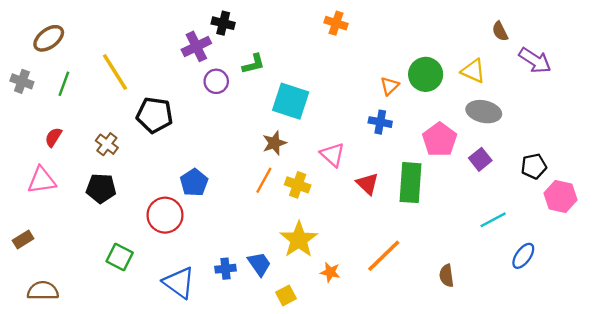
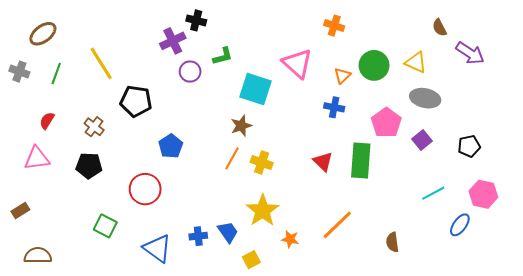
orange cross: (336, 23) -> (334, 26), moved
pink triangle: (333, 155) -> (297, 63), moved, size x1.4
blue pentagon: (194, 183) -> (171, 146), moved
pink hexagon: (561, 197) -> (483, 194), moved

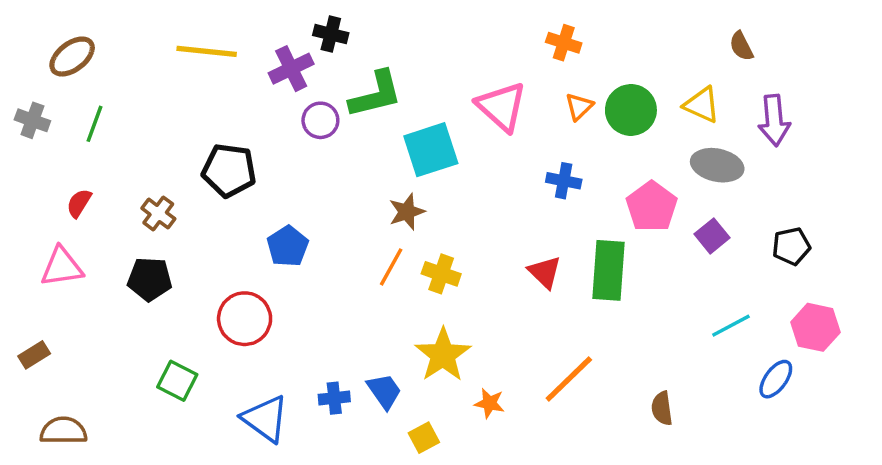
purple arrow: (470, 53) -> (774, 120), moved, turned 52
green L-shape: (223, 56) -> (376, 94), size x1.6
yellow line: (101, 63) -> (207, 51), moved, turned -52
orange triangle: (342, 76) -> (579, 107), moved
cyan square: (255, 89) -> (431, 150), turned -36

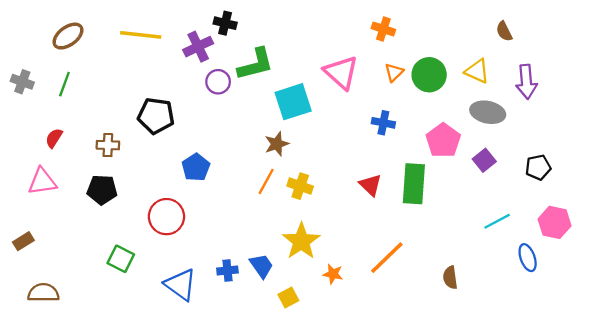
brown ellipse: (72, 57) -> (68, 36), moved
brown cross: (158, 213) -> (108, 145), turned -35
blue ellipse: (776, 379) -> (528, 258), turned -56

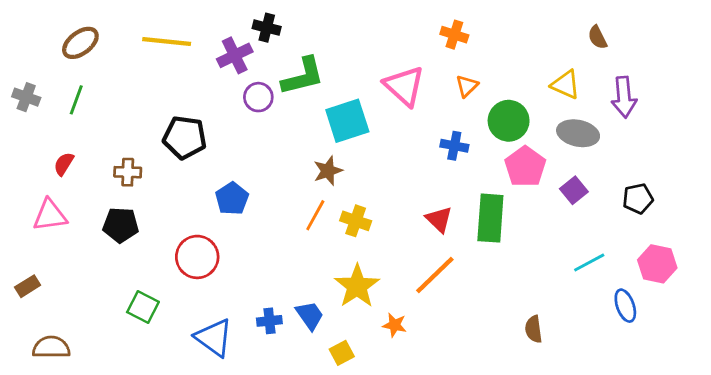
green circle: (429, 75) -> (509, 121), moved
orange line: (387, 258) -> (435, 275), moved

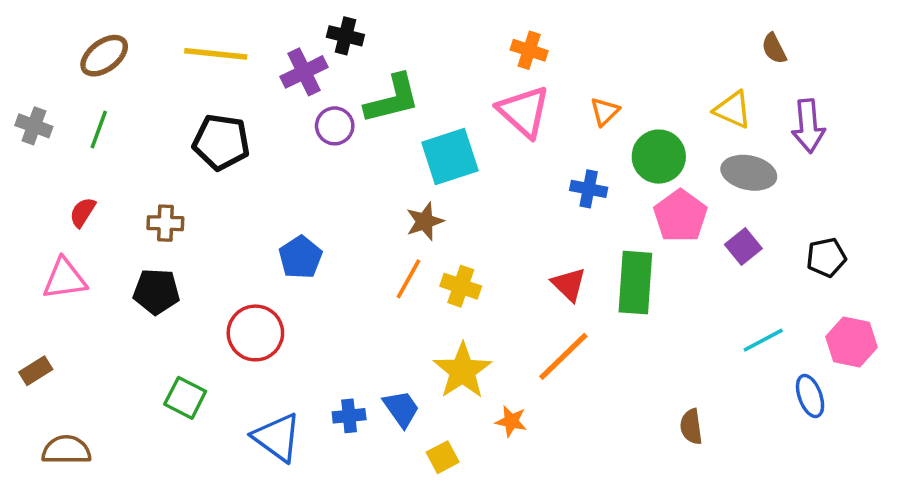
orange cross: (454, 35) -> (529, 50), moved
black pentagon: (185, 137) -> (221, 142), moved

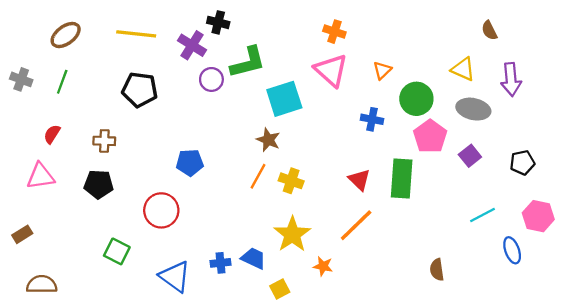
purple cross: (304, 72) -> (192, 45), turned -32
brown star: (425, 221) -> (268, 140), turned -30
blue pentagon: (300, 257) -> (190, 163), turned 30
blue trapezoid: (401, 409) -> (254, 258), turned -30

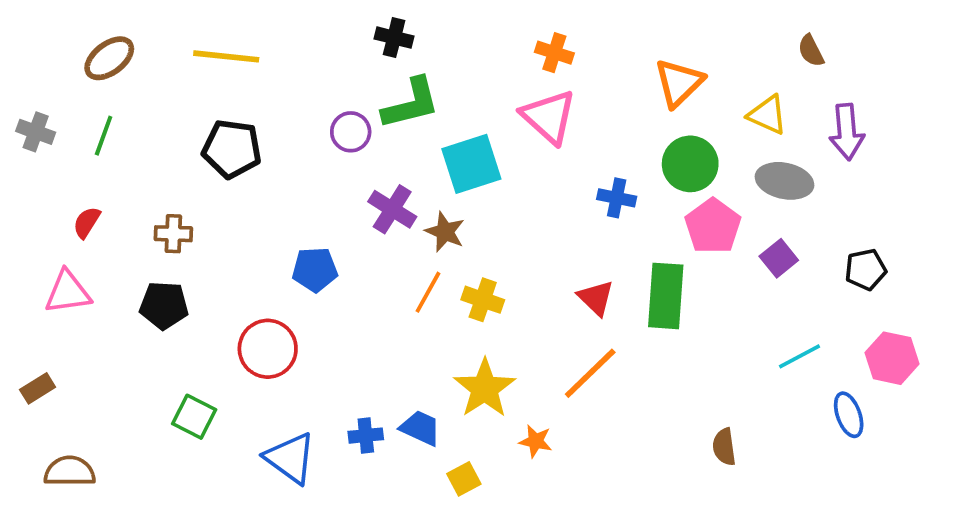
black cross: (218, 22) -> (394, 38), moved
purple cross: (192, 45) -> (392, 209), moved
orange triangle: (382, 70) -> (679, 83), moved, size x1.6

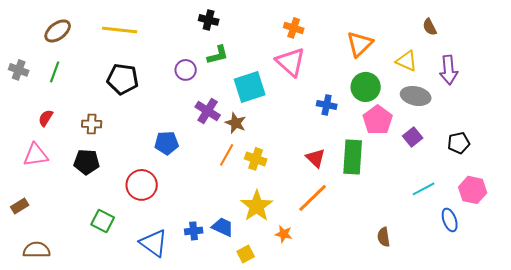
green L-shape: (411, 104) -> (218, 55), size x0.7

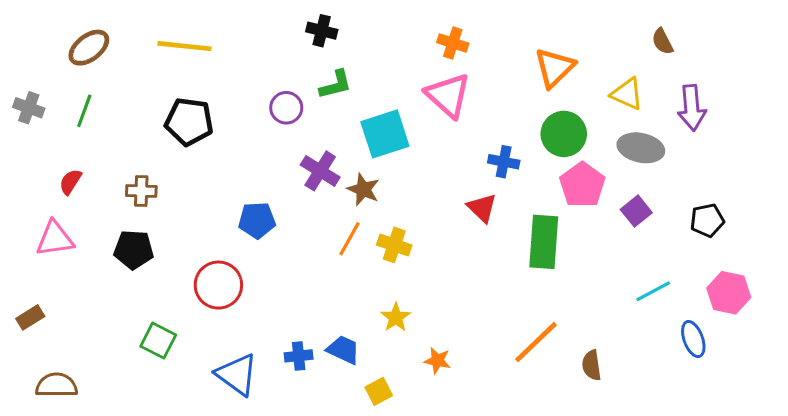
red triangle: (316, 158) -> (482, 208), moved
orange line: (313, 198) -> (536, 342), moved
yellow star: (257, 206) -> (396, 317), size x0.6

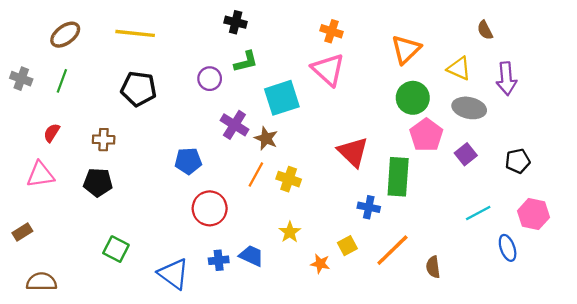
blue cross: (504, 162) -> (369, 207), moved
red triangle: (482, 208) -> (353, 152), size x1.4
red circle: (218, 285) -> (210, 208), moved
yellow square: (379, 391) -> (347, 246), moved

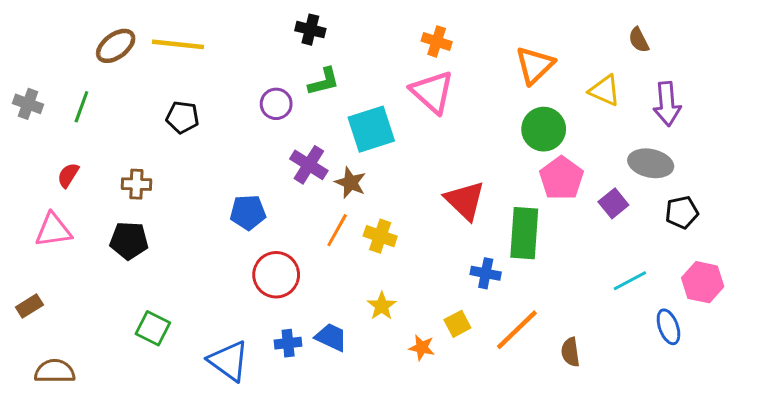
brown ellipse: (65, 35) -> (116, 46), moved
black pentagon: (139, 89) -> (183, 117), size x0.7
gray ellipse: (469, 108) -> (651, 163), moved

